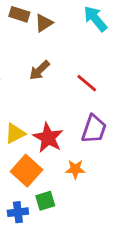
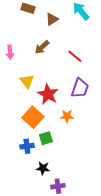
brown triangle: (44, 23) -> (52, 19), moved
yellow triangle: (15, 133) -> (27, 81), moved, turned -42

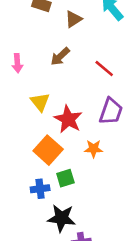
black star: (43, 168) -> (61, 218), size x1.5

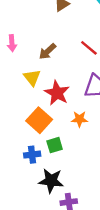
brown arrow: (60, 57) -> (47, 51), moved

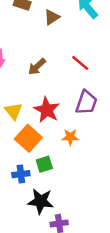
yellow triangle: (32, 78) -> (13, 111), moved

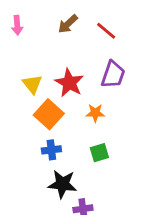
brown arrow: (37, 67) -> (68, 24), moved
green square: (44, 164) -> (99, 153), moved
blue cross: (21, 174) -> (51, 150), moved

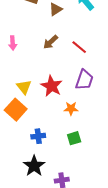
orange square: (49, 114) -> (16, 110), moved
black star: (62, 184) -> (34, 166), moved, turned 30

